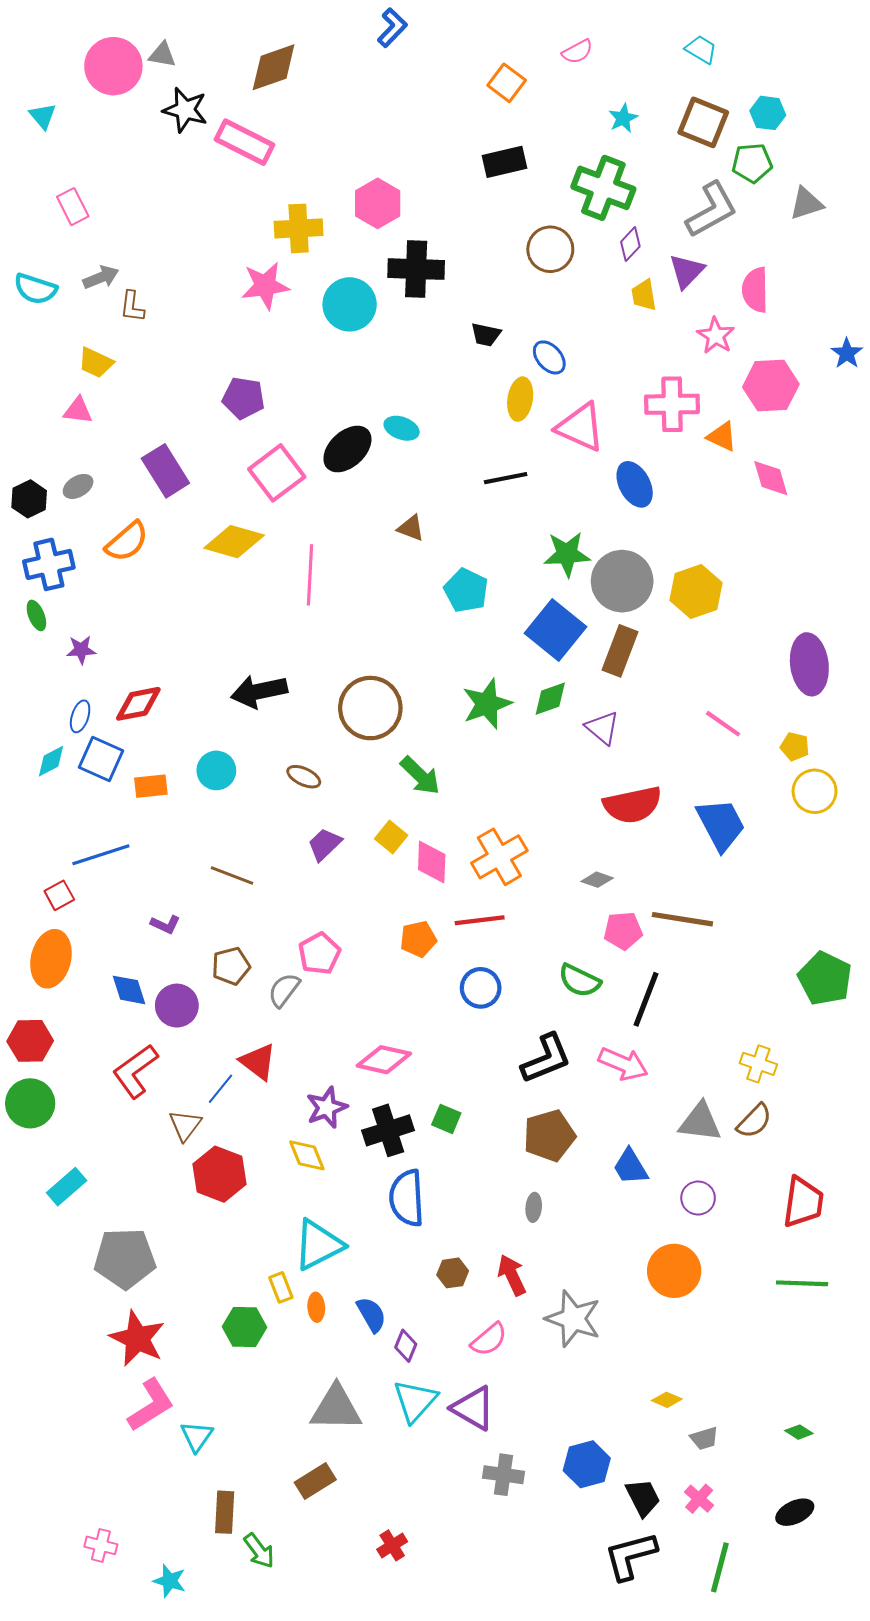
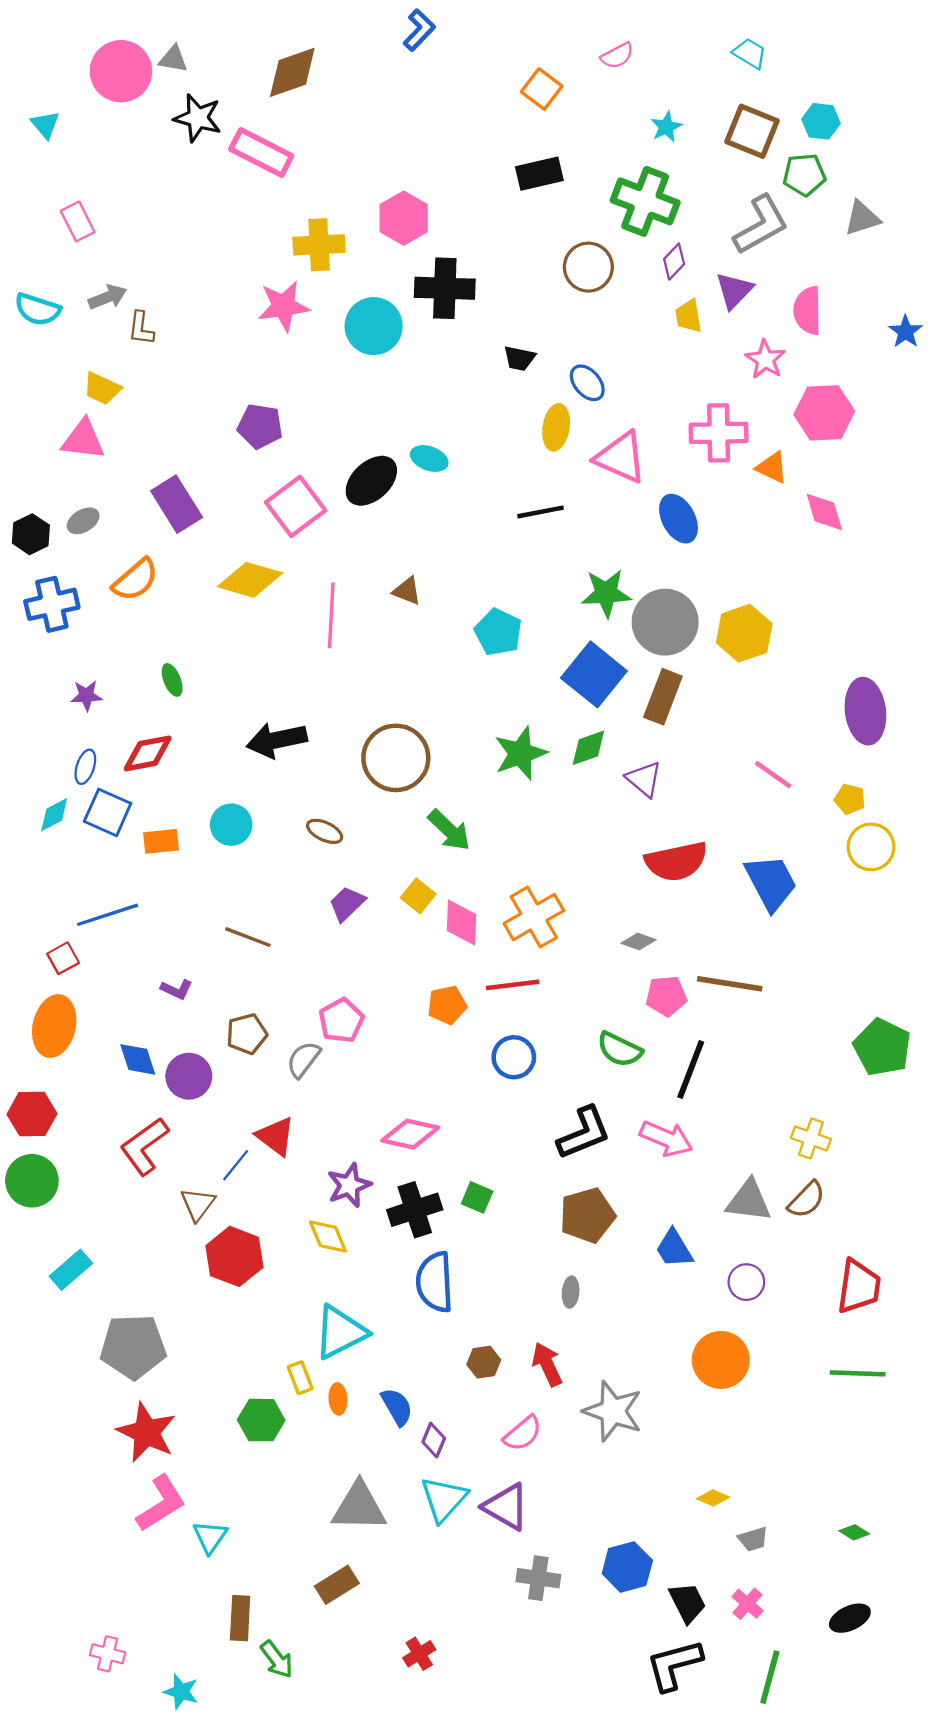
blue star: (847, 353) -> (906, 332), moved
pink triangle: (78, 411) -> (83, 440), size x1.4
brown triangle: (411, 528) -> (407, 591), moved
green ellipse: (36, 615) -> (172, 680), moved

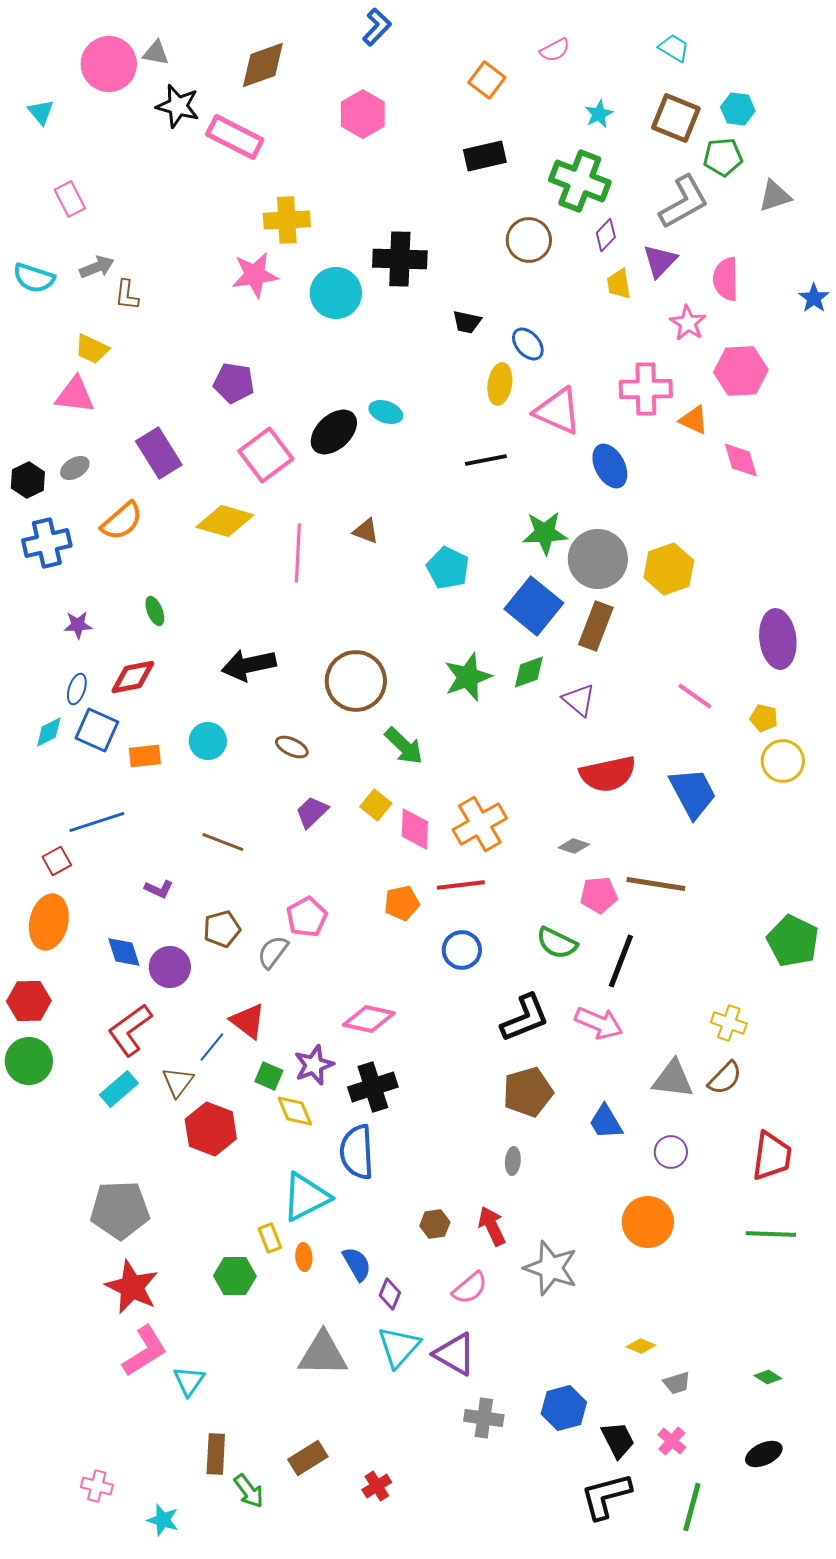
pink hexagon: (404, 218) -> (363, 114), moved
green square: (477, 1197) -> (269, 1076), moved
cyan rectangle: (71, 1270) -> (119, 1089), moved
blue semicircle: (435, 1282) -> (357, 1152), moved
brown rectangle: (337, 1585) -> (308, 1458), moved

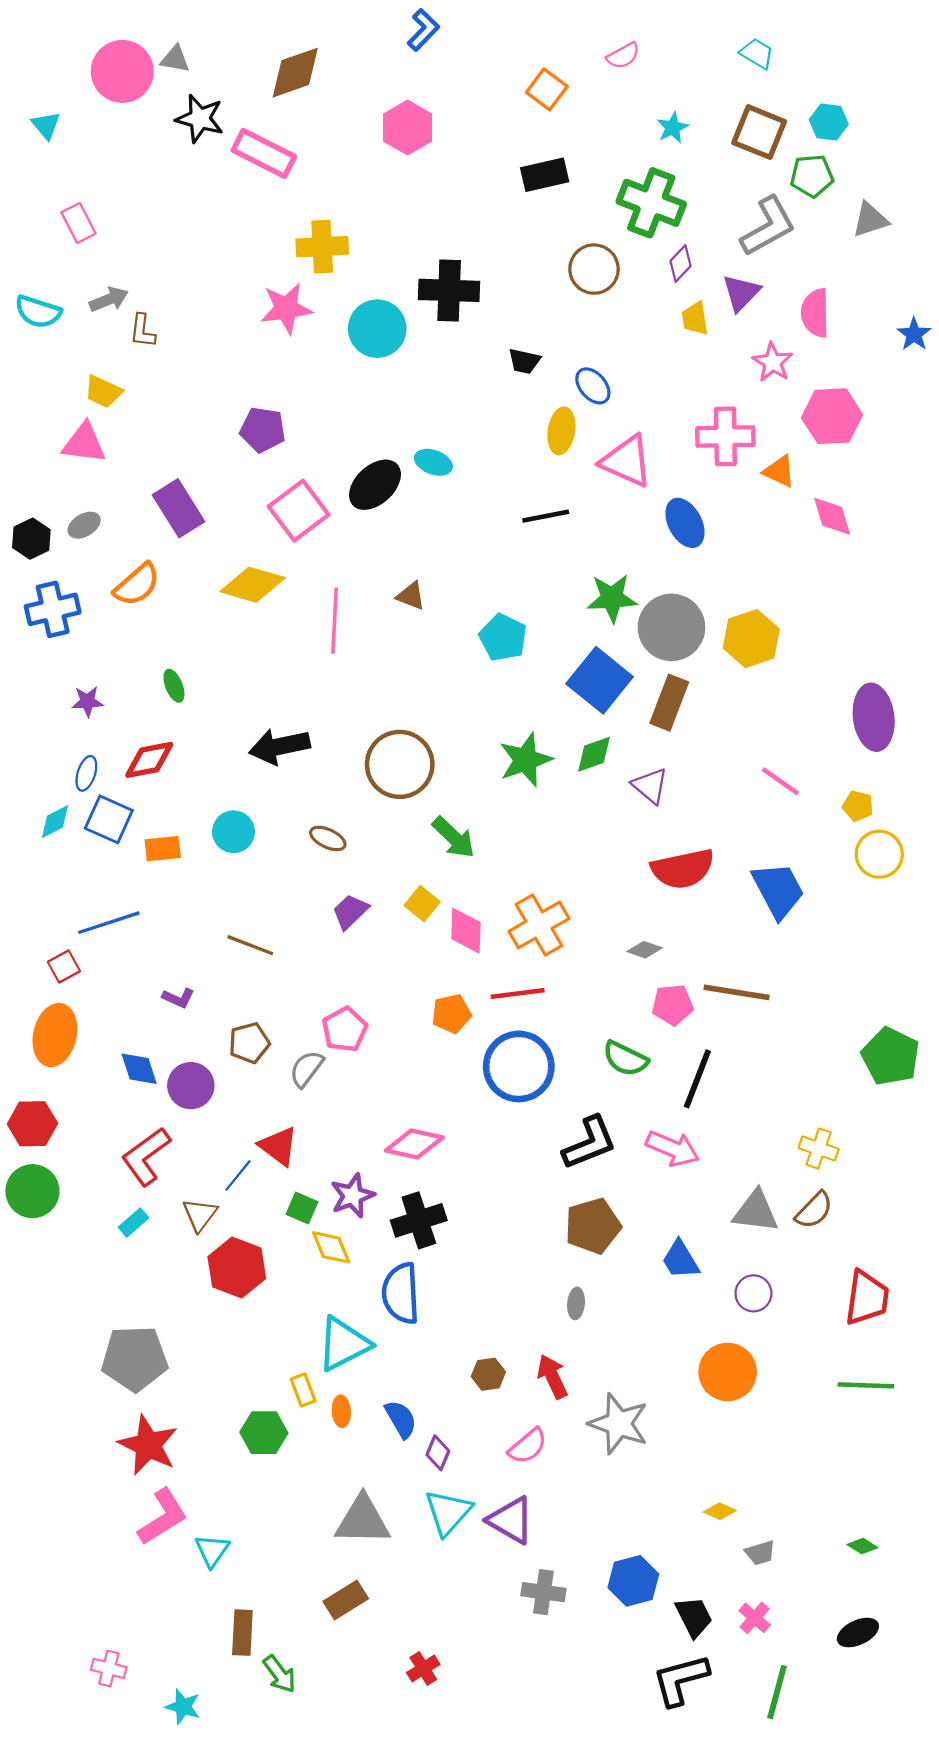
blue circle: (462, 950) -> (519, 1066), size x1.6
cyan rectangle: (119, 1089) -> (134, 1223), size x0.7
brown rectangle: (308, 1458) -> (346, 1600), moved

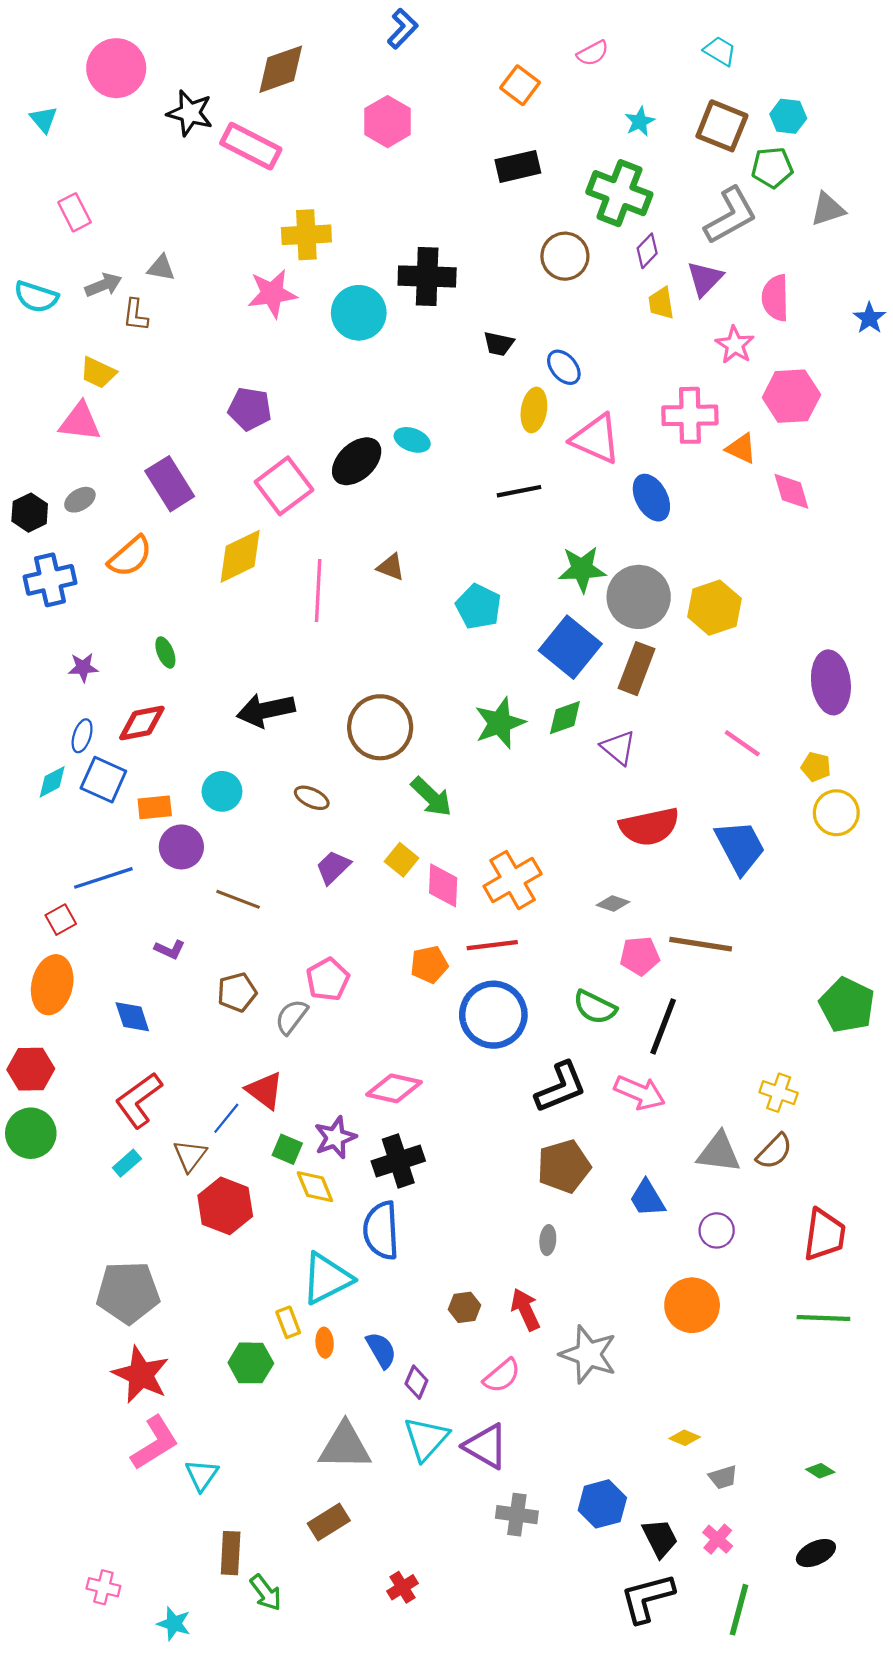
gray triangle: (175, 59) -> (161, 268), moved
yellow diamond: (253, 585) -> (240, 556), turned -42
purple circle: (191, 1086) -> (181, 847), moved

